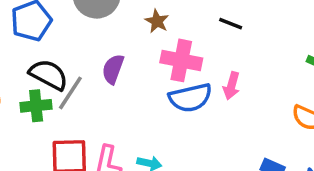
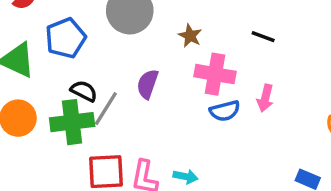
black semicircle: (49, 75) -> (84, 91), size x0.7
blue semicircle: (190, 98) -> (225, 111), size x0.7
green cross: (36, 106) -> (72, 122), size x1.4

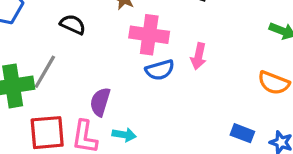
purple semicircle: (148, 84) -> (100, 102), moved
black semicircle: (84, 91) -> (73, 24), moved

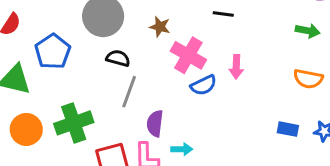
pink cross: (149, 35) -> (188, 55), turned 32
gray line: (45, 72) -> (129, 92), moved

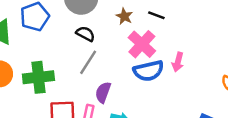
black line: (223, 14) -> (156, 15), moved
blue semicircle: (204, 85) -> (149, 71), size x1.4

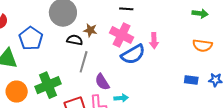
brown star: (124, 16) -> (90, 30), moved
purple semicircle: (103, 92) -> (102, 82), turned -36

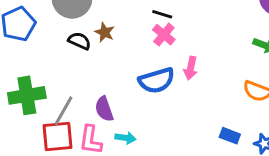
pink cross: (122, 35) -> (164, 35), moved, size x0.7
gray line: (84, 62) -> (63, 111), moved

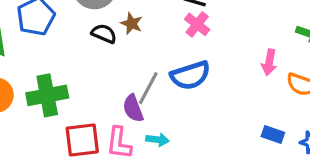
pink arrow: (191, 68) -> (269, 62), moved
gray line: (63, 111) -> (148, 88), moved

